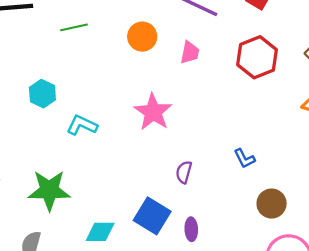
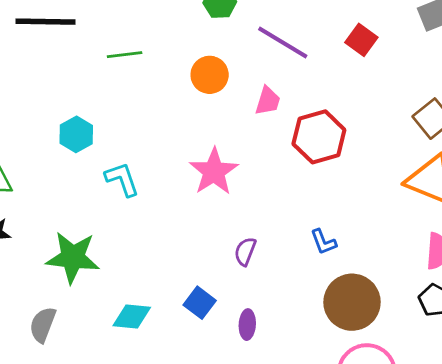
red hexagon: (257, 57) -> (319, 137), moved
cyan L-shape: (82, 125) -> (122, 179), turned 40
brown circle: (272, 204) -> (352, 302), size x1.5
blue square: (152, 216) -> (200, 303), size x0.7

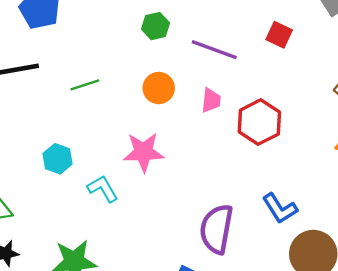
pink star: (214, 172) -> (144, 152), moved, turned -30
blue L-shape: (323, 242) -> (280, 208), size x1.5
purple semicircle: (245, 251) -> (216, 229), size x2.0

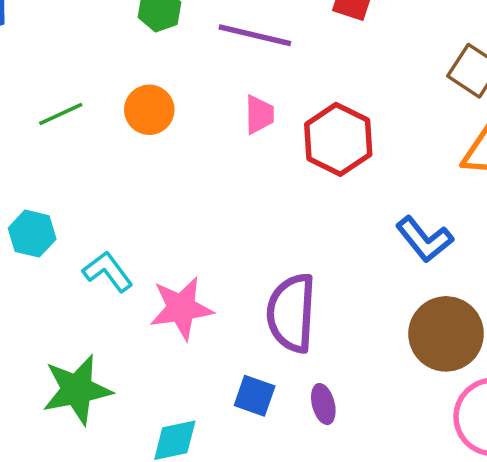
orange circle: (159, 88) -> (149, 110), moved
pink star: (144, 152) -> (181, 308), moved
blue L-shape: (280, 208) -> (424, 239), moved

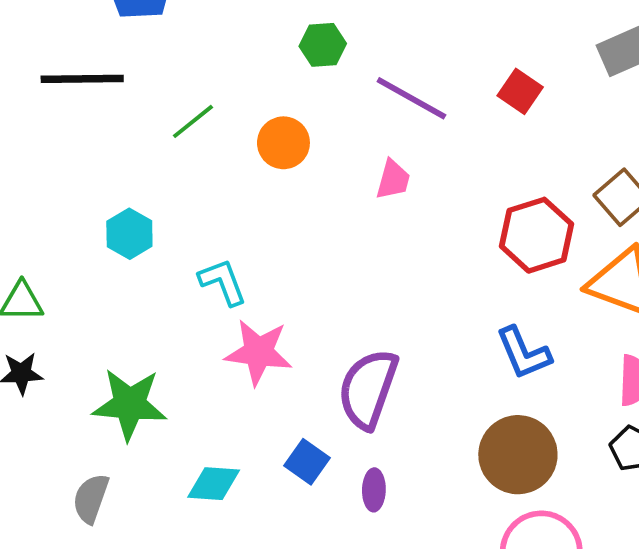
green line: (61, 114) -> (193, 121), turned -30
red hexagon: (338, 139) -> (537, 235), moved
cyan L-shape: (108, 272) -> (223, 282), moved

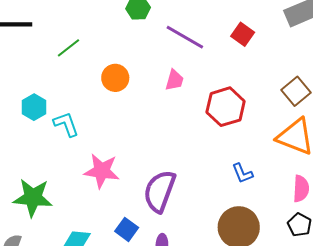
orange circle: (283, 143) -> (115, 78), moved
red hexagon: (537, 235) -> (226, 107), moved
cyan L-shape: (223, 282) -> (66, 124), moved
blue L-shape: (523, 353) -> (242, 173), size x0.7

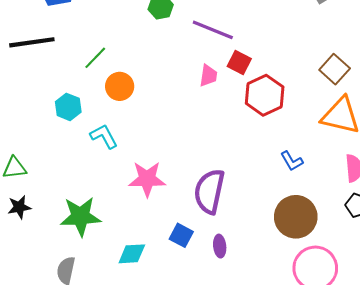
red square: (243, 34) -> (239, 63), moved
orange circle: (115, 78) -> (120, 86), moved
cyan hexagon: (34, 107) -> (68, 107), moved

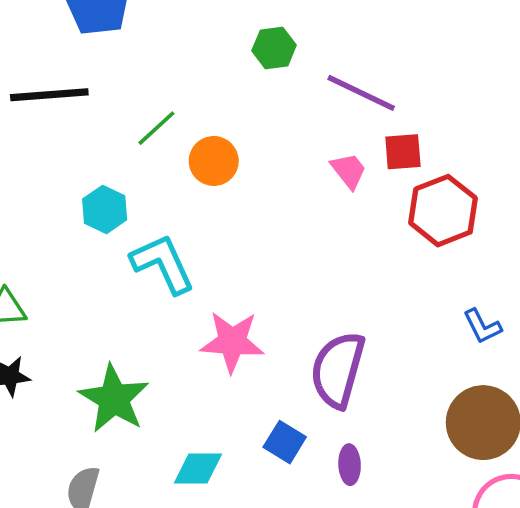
red square: (239, 63) -> (403, 152), turned -35
pink trapezoid: (208, 75) -> (349, 171), turned -50
orange circle: (120, 86) -> (214, 161), moved
cyan L-shape: (104, 136) -> (163, 264), size x1.4
green star: (80, 216) -> (114, 399), turned 30

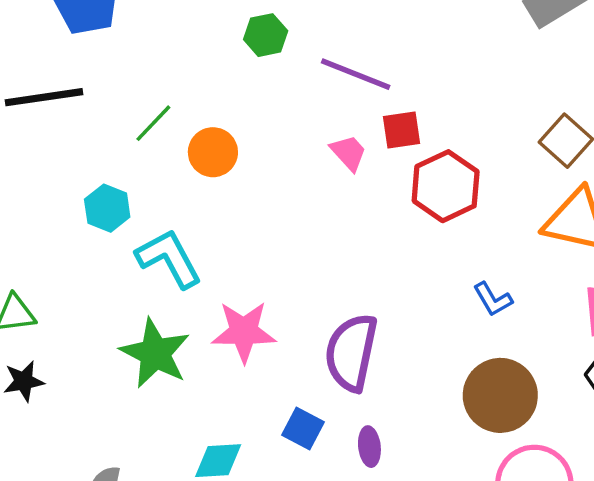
green star: (114, 399) -> (155, 353), moved

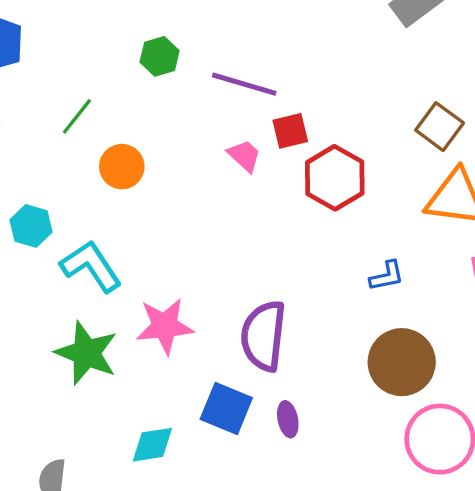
green line: (153, 123) -> (77, 116), moved
blue L-shape: (493, 299) -> (387, 276), turned -66
blue square: (303, 428) -> (226, 408), size x1.4

